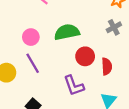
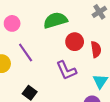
pink circle: (31, 37) -> (12, 23), moved

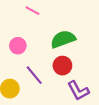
red circle: (75, 42) -> (62, 66), moved

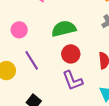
red circle: (62, 66) -> (71, 54), moved

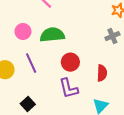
green semicircle: (64, 29) -> (52, 35), moved

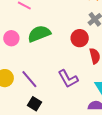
red circle: (70, 62) -> (80, 38), moved
purple line: (31, 63) -> (29, 79), moved

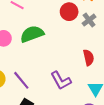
red circle: (80, 38) -> (69, 12), moved

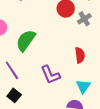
green semicircle: (32, 34) -> (26, 40), moved, turned -40

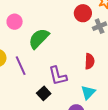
black square: (14, 95) -> (44, 93), moved

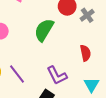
green semicircle: (39, 38) -> (44, 30), moved

